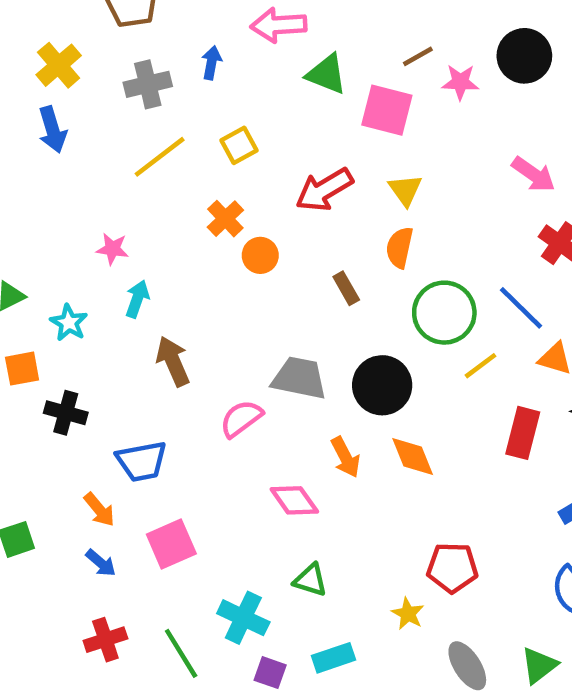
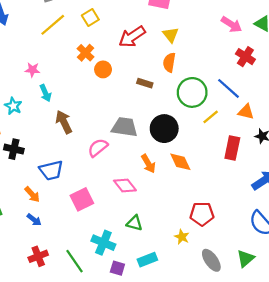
brown rectangle: (346, 288) -> (145, 83), turned -40
cyan arrow: (137, 299) -> (45, 93), turned 140
pink square: (171, 544) -> (82, 199), moved

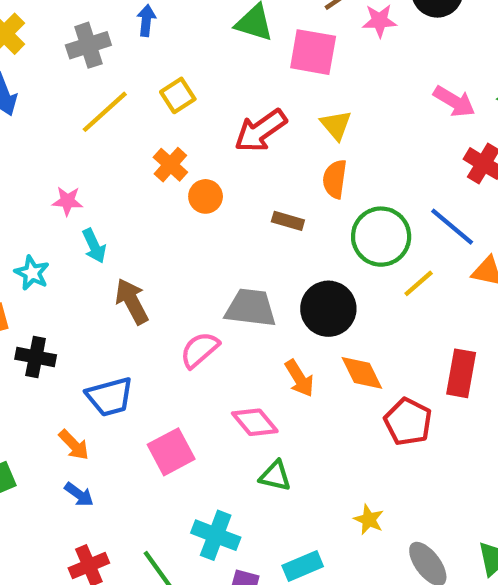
red rectangle: (232, 148) -> (461, 373), moved
red pentagon: (202, 214) -> (408, 422), moved, turned 30
green triangle: (135, 223) -> (275, 476), moved

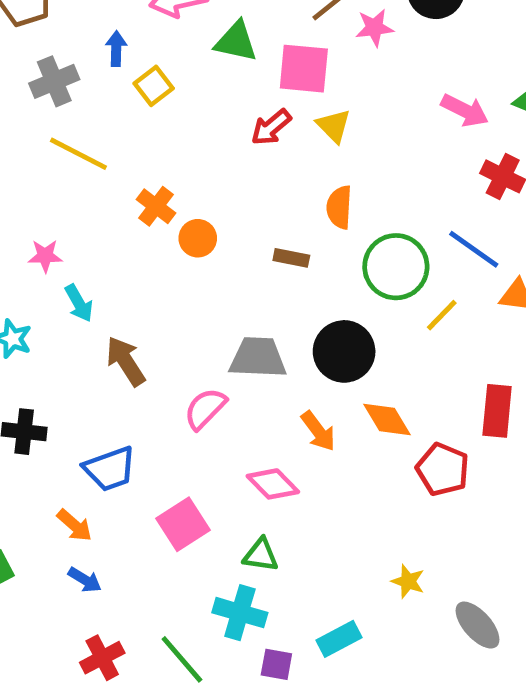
yellow square: (178, 95) -> (154, 86), moved
yellow line: (105, 112) -> (78, 154), turned 74
yellow triangle: (336, 125) -> (334, 126), moved
red arrow: (260, 131) -> (271, 127), moved, size x0.7
green triangle: (275, 476) -> (261, 555), moved

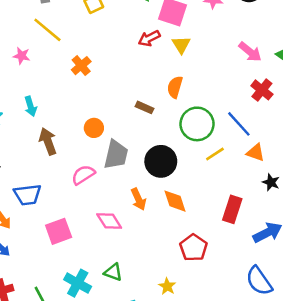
orange circle: (198, 238) -> (94, 128), moved
pink star: (45, 256) -> (22, 56), moved
gray trapezoid: (258, 358) -> (116, 155), turned 88
red pentagon: (443, 469) -> (193, 248), moved
green triangle: (261, 555) -> (113, 272), moved

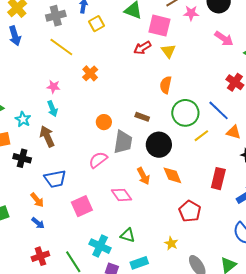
pink arrow: (250, 52) -> (224, 39), moved
pink star: (22, 56) -> (53, 87), moved
brown rectangle: (145, 107) -> (142, 117), moved
brown arrow: (48, 141) -> (47, 136), moved

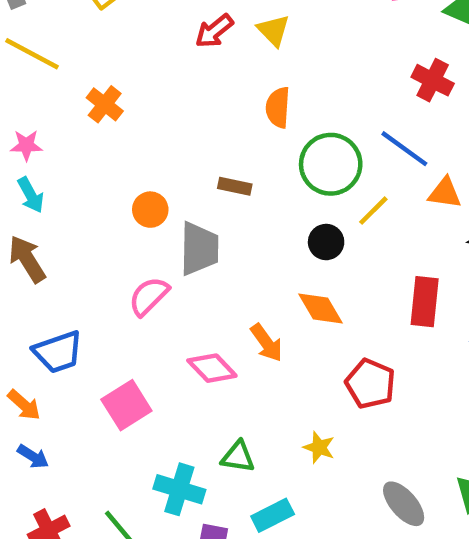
black circle: (159, 145) -> (326, 242), moved, size x0.6
orange arrow: (143, 176) -> (267, 343), moved
yellow star: (171, 243) -> (319, 447), moved

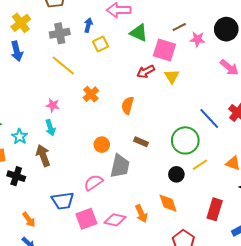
orange semicircle: (278, 107) -> (128, 105), moved
blue line: (404, 149) -> (209, 119), moved
blue trapezoid: (58, 352) -> (63, 201), moved
pink diamond: (212, 368) -> (115, 220), turned -45
pink square: (126, 405) -> (86, 219), moved

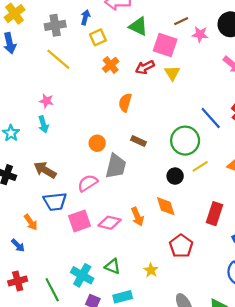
orange cross: (91, 94) -> (111, 65), moved
brown arrow: (43, 156) -> (45, 170), moved, turned -40
orange arrow: (29, 220) -> (31, 222), moved

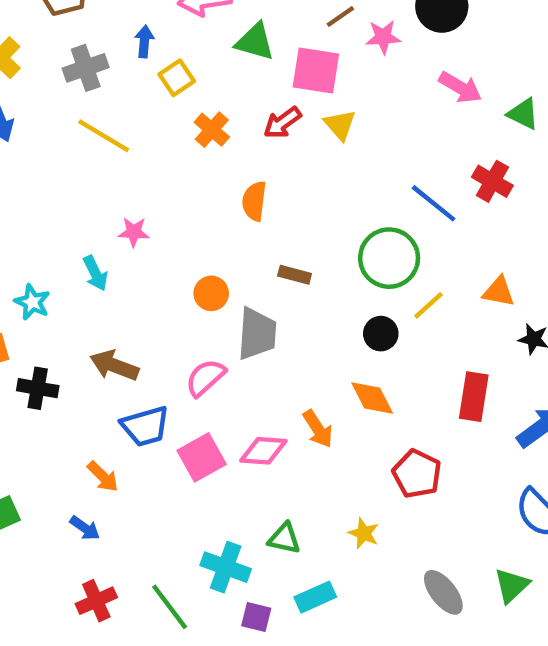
pink star: (46, 101) -> (134, 232), moved

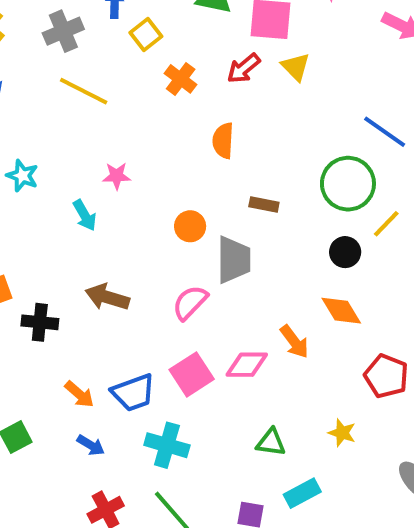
cyan star: (32, 302) -> (22, 176), moved
blue trapezoid: (145, 426) -> (133, 393), moved
orange arrow: (103, 477) -> (79, 394), moved
cyan cross: (226, 567) -> (167, 445), moved

